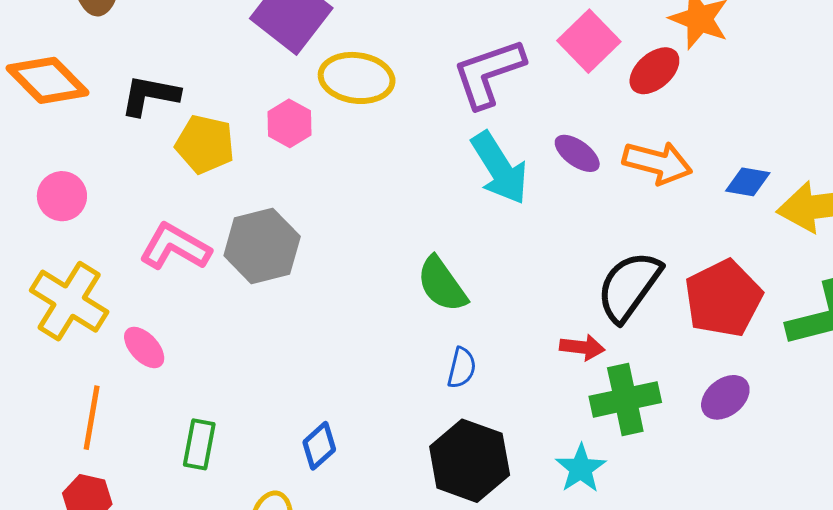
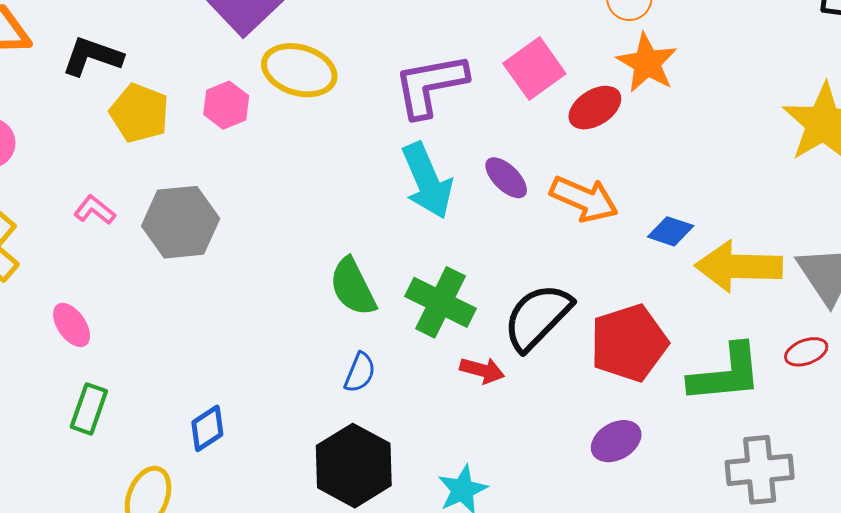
pink L-shape: (175, 247) -> (95, 210), size x0.6
pink ellipse: (144, 347) -> (72, 325), moved
green cross: (625, 399) -> (441, 302), moved, turned 30

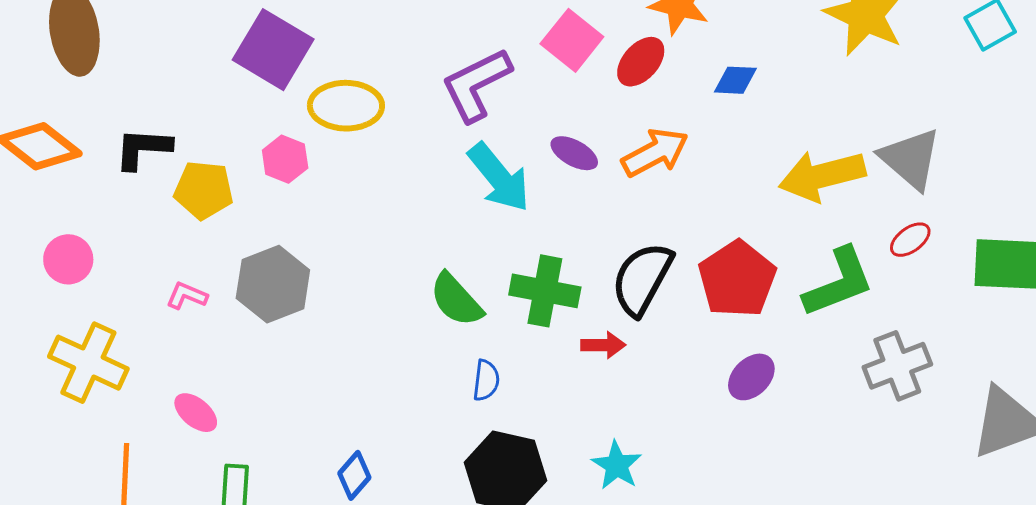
orange arrow: (584, 199) -> (655, 153), turned -36
blue diamond: (671, 231) -> (735, 80), moved

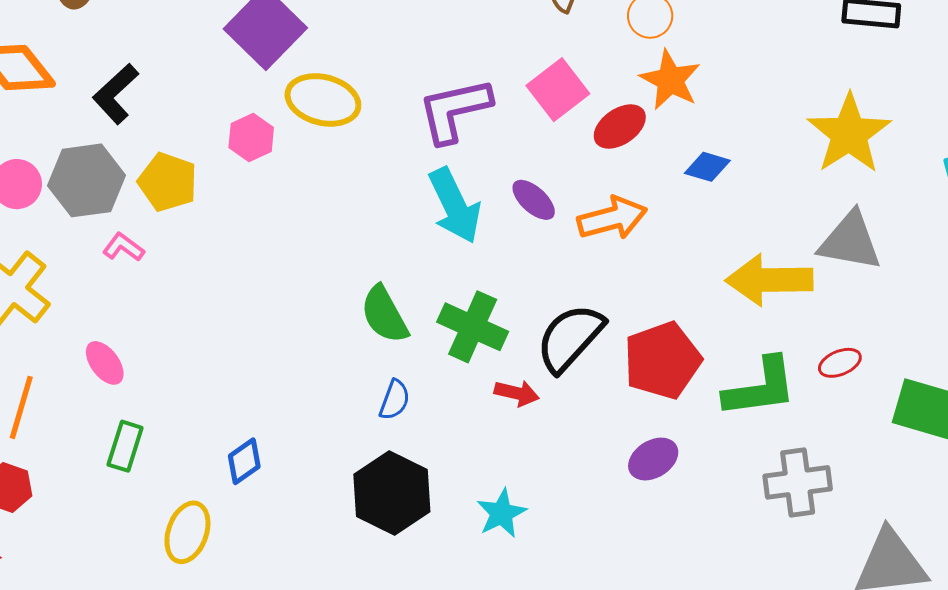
black L-shape: (143, 148) -> (116, 94), turned -60
gray triangle: (911, 159) -> (850, 241), moved, turned -44
yellow pentagon: (204, 190) -> (168, 182), moved
gray hexagon: (273, 284) -> (86, 180), moved

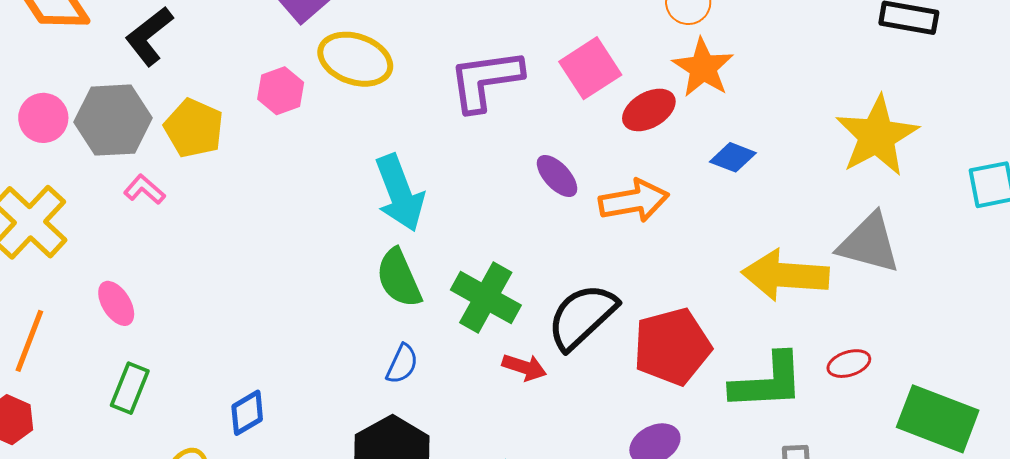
cyan arrow: (455, 206) -> (400, 193), moved

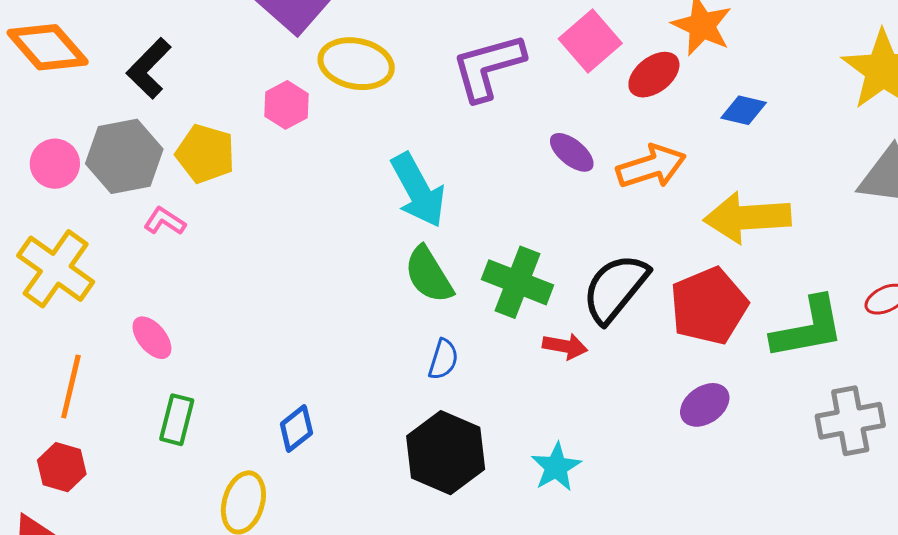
yellow arrow: (785, 275) -> (747, 217), moved

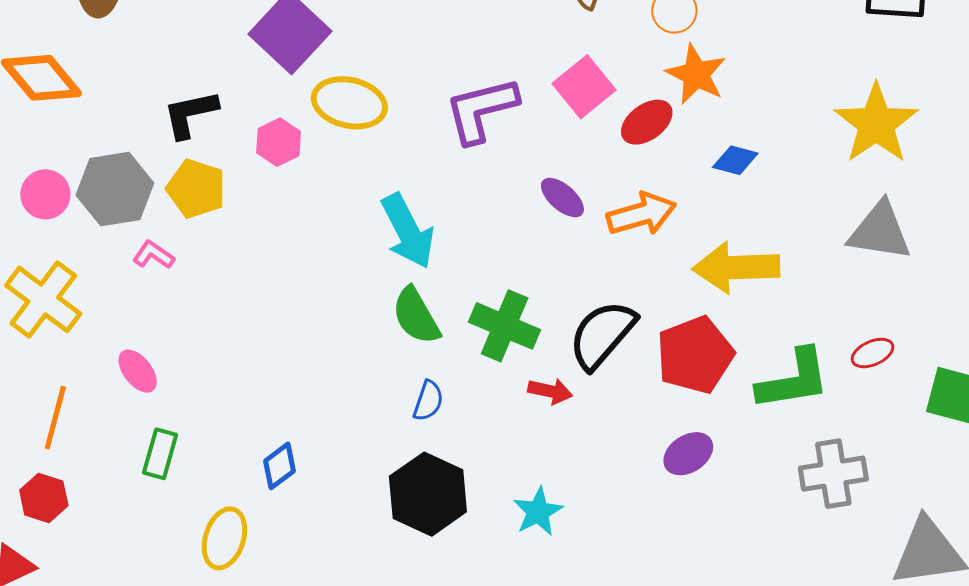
black L-shape: (149, 68) -> (190, 114), moved, turned 32

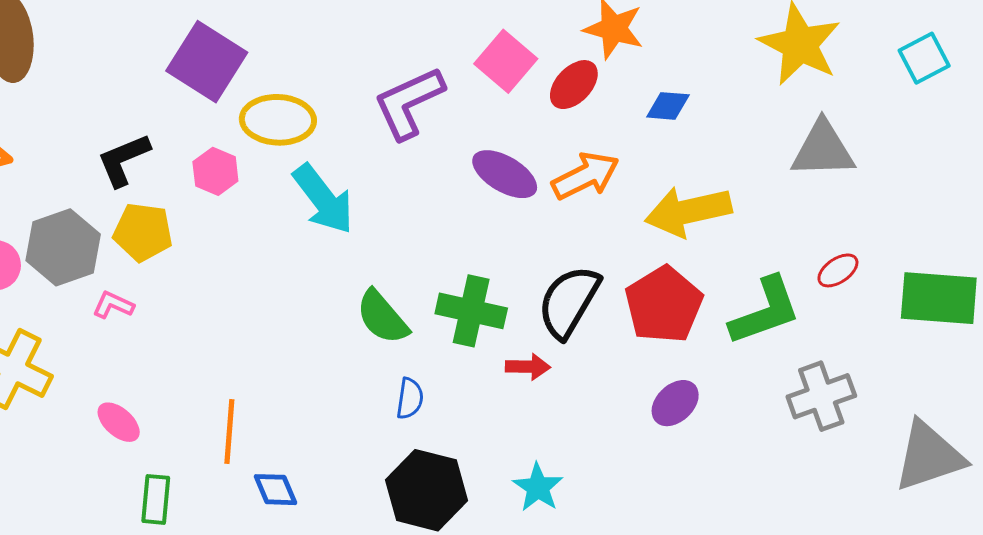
purple ellipse: (562, 198) -> (505, 174), size x1.4
cyan arrow: (408, 231) -> (323, 199), moved
orange line: (55, 418) -> (229, 431), moved
blue diamond: (280, 466) -> (275, 490), turned -66

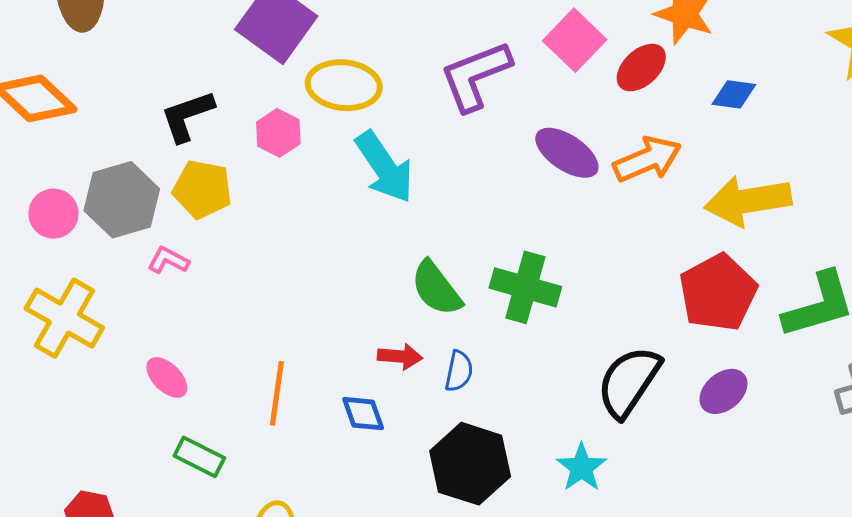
black semicircle: (569, 302) -> (629, 382), moved
red arrow: (528, 367) -> (400, 356), moved
blue diamond: (275, 490) -> (363, 414), moved
green rectangle: (156, 499) -> (199, 457), turned -72

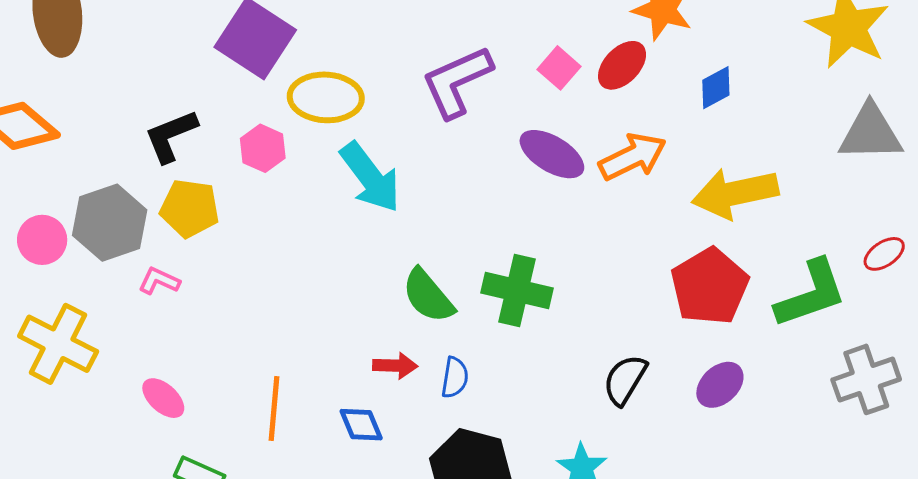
pink square: (575, 40) -> (559, 68), moved, size x0.7
blue diamond: (734, 94) -> (716, 88), turned -33
black semicircle: (629, 382) -> (625, 380), size x0.7

